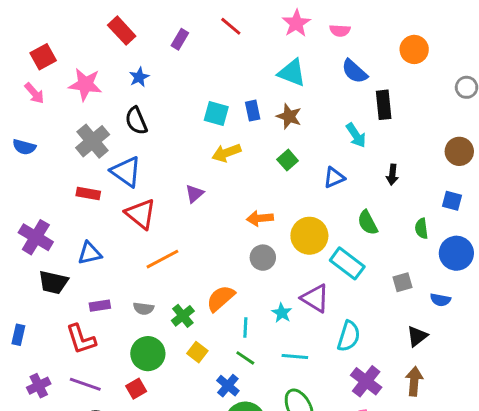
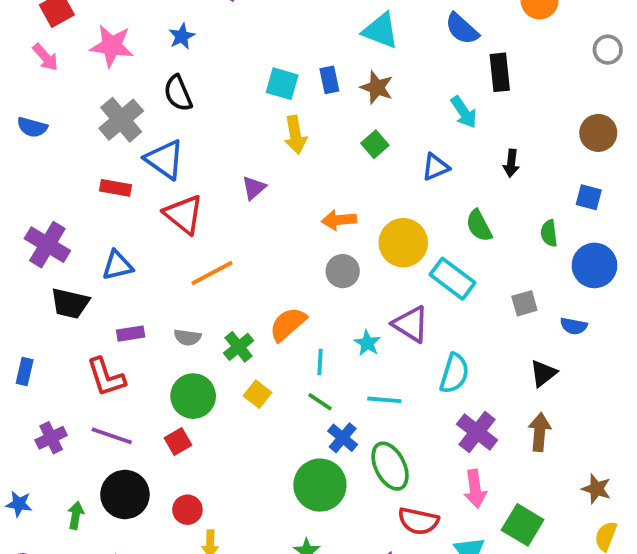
yellow arrow: (226, 153) -> (295, 135), turned -80
blue cross: (228, 386) -> (343, 438), moved

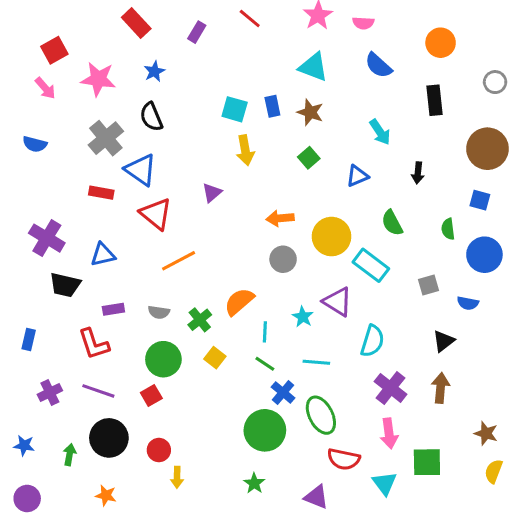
black rectangle: (500, 72) -> (434, 100), moved
brown circle: (598, 133) -> (487, 149), size x1.4
green square: (523, 525) -> (427, 462), turned -32

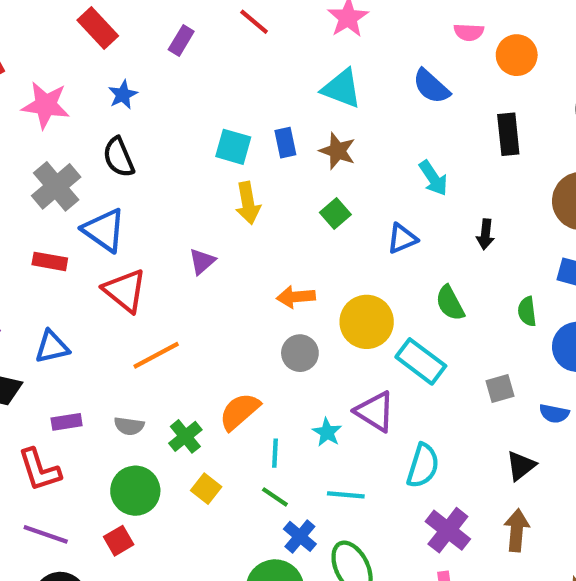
pink semicircle: (363, 23) -> (469, 32), moved

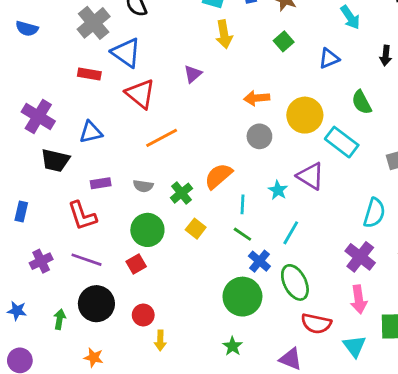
cyan semicircle: (423, 466) -> (374, 213), moved
cyan line: (346, 495) -> (291, 233), turned -65

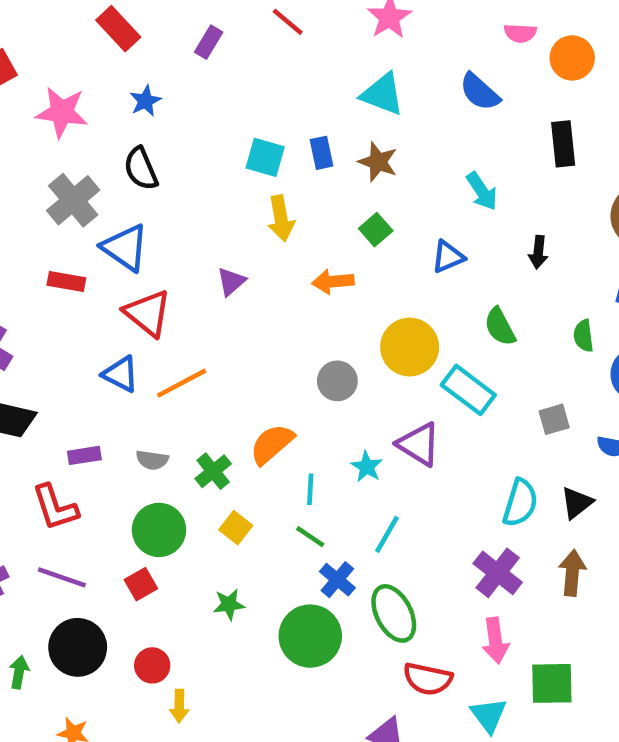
orange arrow: (257, 98) -> (333, 282), moved
blue triangle: (91, 132) -> (121, 374), moved, turned 40
green star: (233, 346) -> (229, 604), moved, turned 30

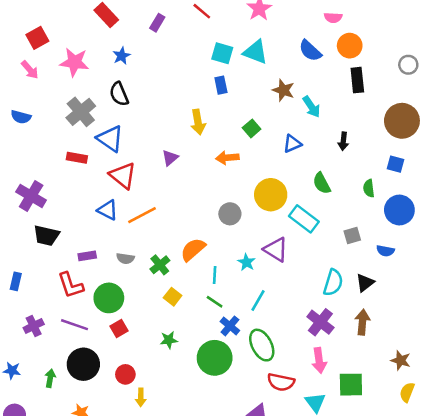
orange circle: (572, 58) -> (350, 46), moved
cyan square: (265, 157) -> (222, 53), moved
brown star: (378, 162) -> (283, 90), moved
green circle: (159, 530) -> (109, 298), moved

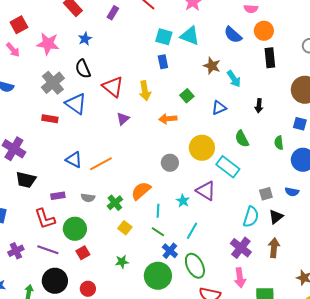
red triangle: (123, 176) -> (113, 87), moved
gray square: (352, 235) -> (266, 194), moved

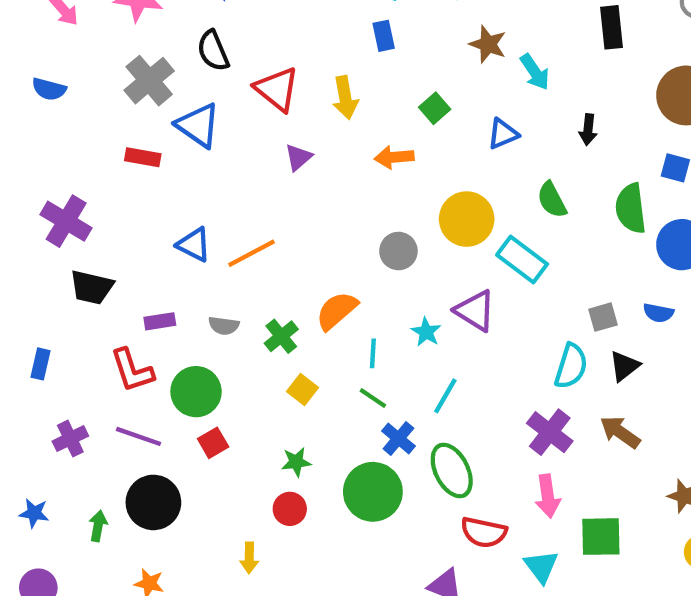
green semicircle: (279, 143) -> (631, 208), size x1.6
brown arrow: (274, 248) -> (620, 432), turned -60
red circle: (88, 289) -> (290, 509), moved

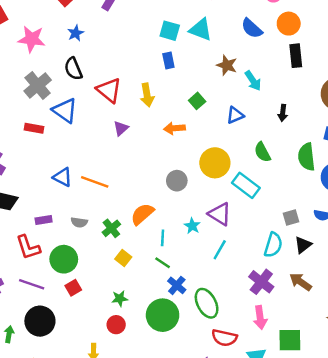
orange line: (251, 253) -> (95, 182), turned 48
cyan line: (445, 396) -> (220, 250), moved

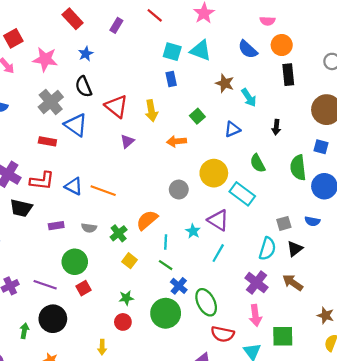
red L-shape: (28, 247) -> (42, 181), moved, turned -65

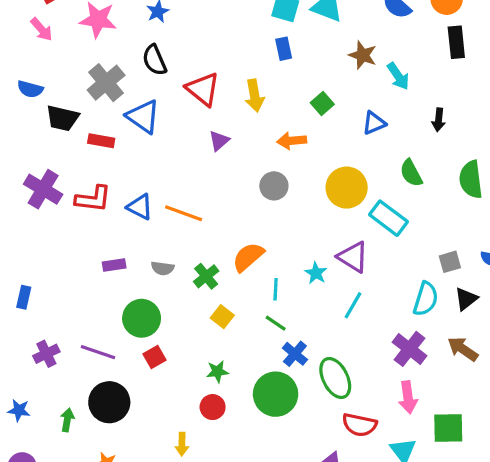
gray circle: (179, 190) -> (274, 186), moved
black trapezoid: (21, 208) -> (62, 118), moved

